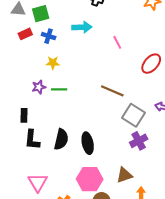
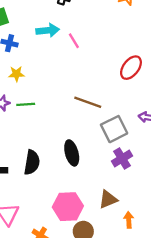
pink line: (117, 42) -> (74, 41), moved
gray square: (133, 115) -> (114, 129), turned 35
black ellipse: (88, 143) -> (72, 153), moved

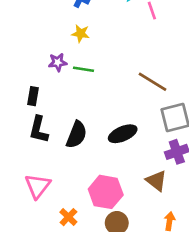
black ellipse: (72, 153) -> (123, 134), turned 70
brown triangle: (108, 199) -> (156, 181), moved, turned 48

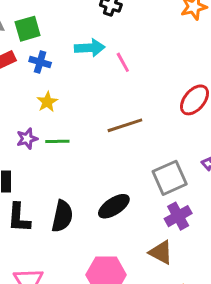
yellow star: (81, 34) -> (47, 102), turned -30
brown line: (152, 82) -> (125, 125), moved, turned -40

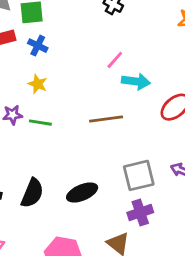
cyan arrow: (90, 48) -> (136, 81), moved
pink line: (123, 62) -> (115, 60), turned 60
yellow star: (47, 102) -> (38, 84), turned -30

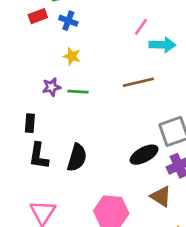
black ellipse: (82, 193) -> (144, 155), moved

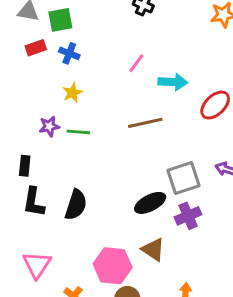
pink line: (141, 27) -> (136, 63), moved
yellow star: (72, 56) -> (72, 93), turned 30
brown triangle: (161, 196) -> (153, 249), moved

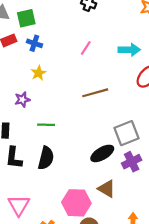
cyan arrow: (173, 82) -> (129, 50), moved
green line: (78, 132) -> (46, 125), moved

